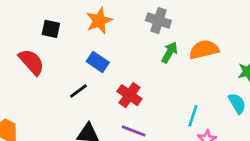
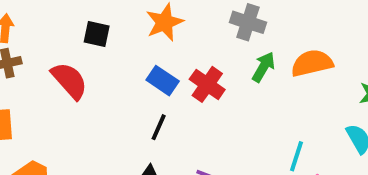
black line: (78, 91) -> (159, 127), moved, turned -30
red cross: (129, 95) -> (207, 84), moved

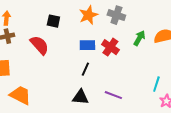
gray cross: (248, 22) -> (116, 15), moved
blue rectangle: (163, 81) -> (87, 45), turned -35

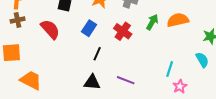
blue rectangle: (87, 45) -> (89, 28), moved, turned -56

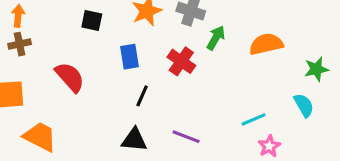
green arrow: (152, 22) -> (216, 38), moved
blue rectangle: (89, 28) -> (130, 57), turned -42
red semicircle: (50, 29) -> (70, 77), moved
cyan line: (170, 69) -> (254, 119), turned 49

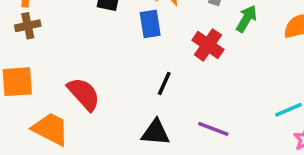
blue rectangle: (130, 57) -> (150, 24), moved
red semicircle: (70, 77) -> (84, 94), moved

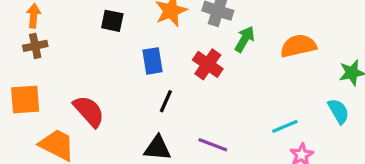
blue rectangle: (150, 24) -> (152, 61), moved

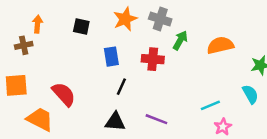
orange arrow: (34, 16) -> (37, 24), moved
red cross: (208, 64) -> (153, 59), turned -30

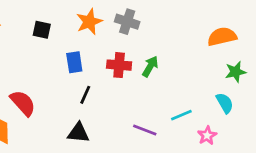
green arrow: (180, 40) -> (150, 66), moved
orange semicircle: (220, 45) -> (222, 37), moved
purple line: (156, 119) -> (145, 130), moved
pink star: (223, 127) -> (207, 135), moved

